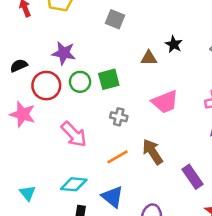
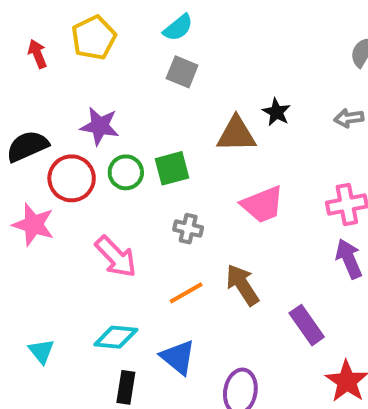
brown triangle: (149, 58) -> (236, 134), size x1.5
black semicircle: (19, 66) -> (27, 146), size x1.5

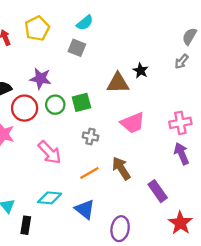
gray square: (182, 72) -> (77, 48), moved
gray arrow: (349, 118) -> (182, 61), moved, turned -42
black rectangle: (126, 387) -> (26, 225), moved

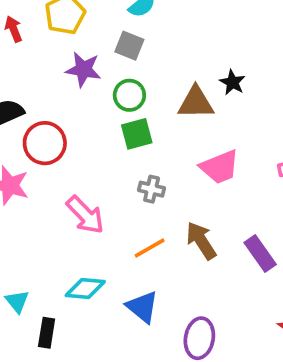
purple star: (40, 78) -> (83, 69), moved
green circle: (55, 105) -> (129, 95), moved
purple rectangle: (158, 191) -> (260, 254), moved

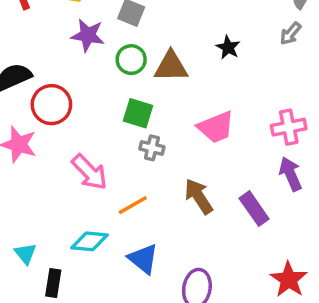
brown triangle: (196, 103) -> (171, 66), moved
green square: (137, 134) -> (138, 113), moved, turned 32
orange line: (150, 248) -> (133, 205), moved

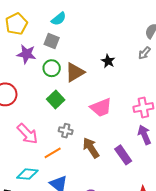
brown triangle: (171, 66) -> (75, 72), turned -30
green square: (138, 113) -> (56, 99), turned 30
gray cross: (152, 148) -> (66, 131), moved

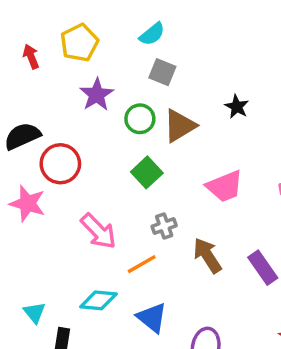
gray square: (52, 41) -> (162, 72), moved
purple star: (26, 54) -> (97, 95), turned 30
gray cross: (66, 131) -> (164, 226), turned -32

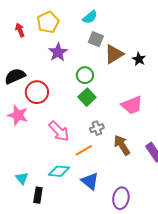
green circle: (140, 119) -> (85, 75), moved
brown triangle: (180, 126) -> (114, 54), moved

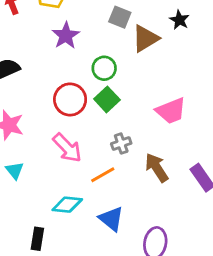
black star: (139, 59) -> (179, 20), moved
red circle: (37, 92) -> (70, 99), moved
cyan triangle: (22, 178) -> (15, 171), moved

